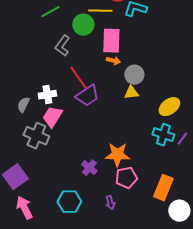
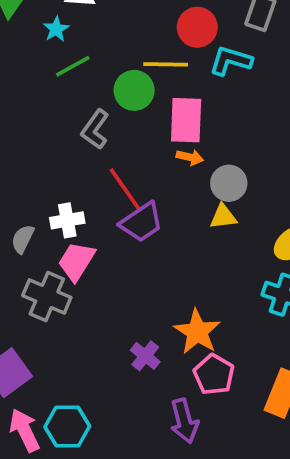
orange star: (117, 155) -> (197, 332), turned 30
pink pentagon: (126, 178) -> (214, 375), turned -30
cyan hexagon: (69, 202) -> (67, 427), moved
purple arrow: (110, 203) -> (184, 421), size x1.6

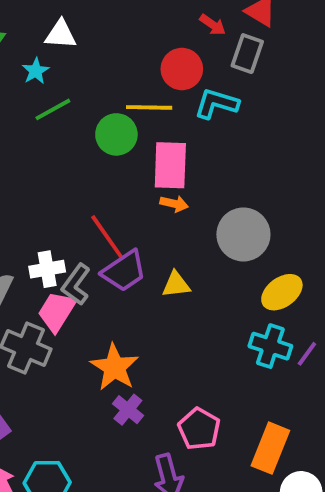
gray L-shape: (95, 129) -> (76, 285), moved
gray circle: (229, 183) -> (243, 234), moved, size x1.4
yellow triangle: (223, 217) -> (176, 285), moved
orange star: (197, 332) -> (114, 367), moved

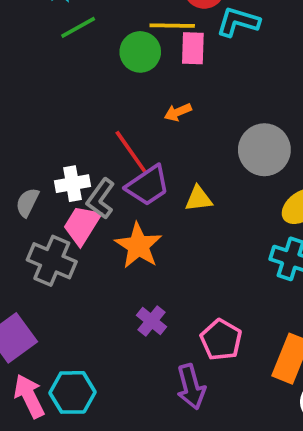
pink rectangle: (170, 165) -> (193, 48), moved, size x0.7
orange arrow: (174, 204) -> (178, 112), moved, turned 144
orange star: (114, 367) -> (138, 246), moved

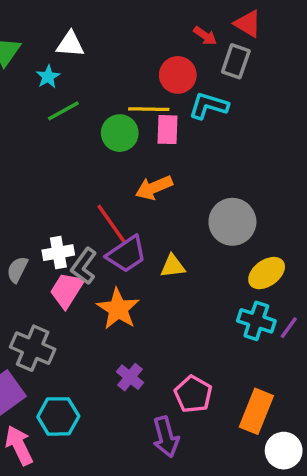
orange arrow: (178, 112) -> (154, 188), size x1.5
gray cross: (52, 261) -> (33, 348), moved
cyan hexagon: (72, 392) -> (58, 416), moved

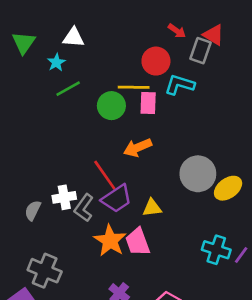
red triangle: (248, 24) -> (214, 35), moved
yellow ellipse: (267, 273) -> (228, 188), moved
pink trapezoid: (67, 290) -> (138, 242), moved, turned -52

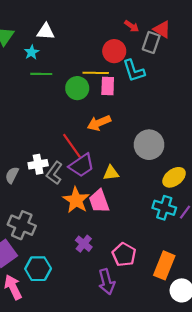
cyan L-shape: (180, 85) -> (134, 71), turned -125
green line: (68, 89) -> (41, 74), turned 30
yellow ellipse: (228, 188) -> (174, 177), moved

